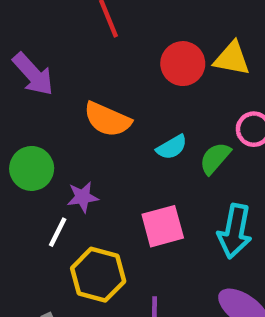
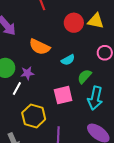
green semicircle: (215, 158) -> (84, 76), moved
purple star: (83, 197) -> (27, 73), moved
white line: (58, 232) -> (17, 89), moved

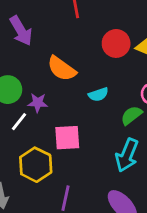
green semicircle: (84, 76) -> (131, 115), moved
pink square: (63, 95) -> (67, 138), moved

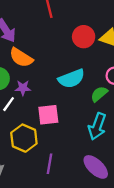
orange semicircle: (62, 69) -> (21, 58), moved
cyan semicircle: (98, 94) -> (71, 79), size x1.6

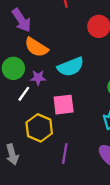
cyan semicircle: (71, 79) -> (71, 67), moved

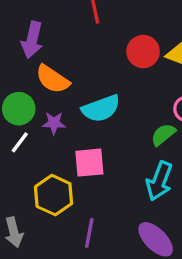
purple arrow: (21, 20) -> (32, 40), turned 45
white line: (24, 94) -> (20, 142), moved

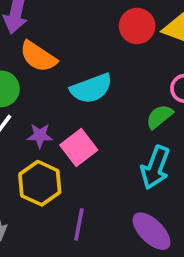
purple star: (54, 123) -> (40, 136), moved
pink square: (89, 163) -> (79, 147), turned -32

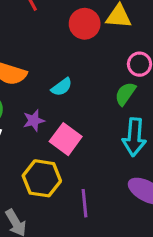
cyan semicircle: (91, 88) -> (62, 87), size x0.6
purple star: (40, 136) -> (34, 120), moved

